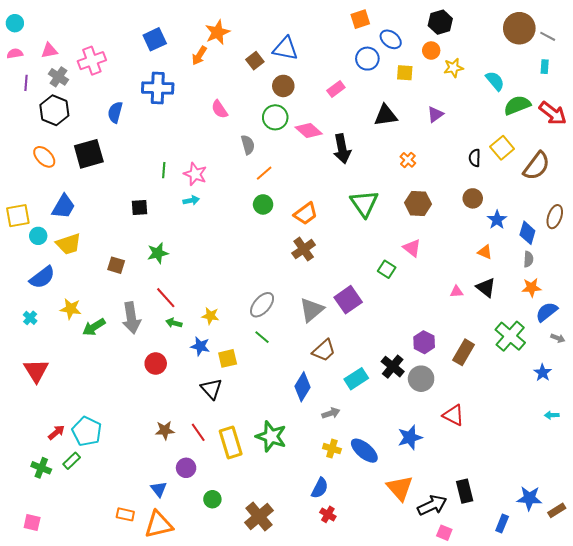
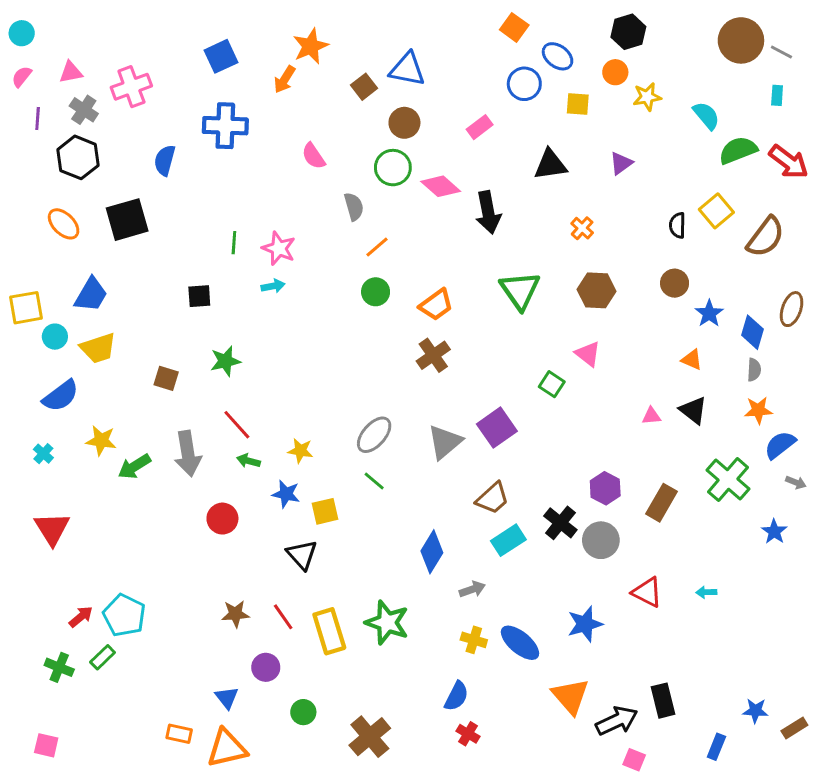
orange square: (360, 19) -> (514, 27), turned -36
pink semicircle: (15, 54) -> (22, 77), turned -42
brown trapezoid: (324, 350) -> (493, 498), moved
cyan arrow: (552, 415) -> (706, 592), moved
blue star: (529, 498) -> (755, 711), size x0.7

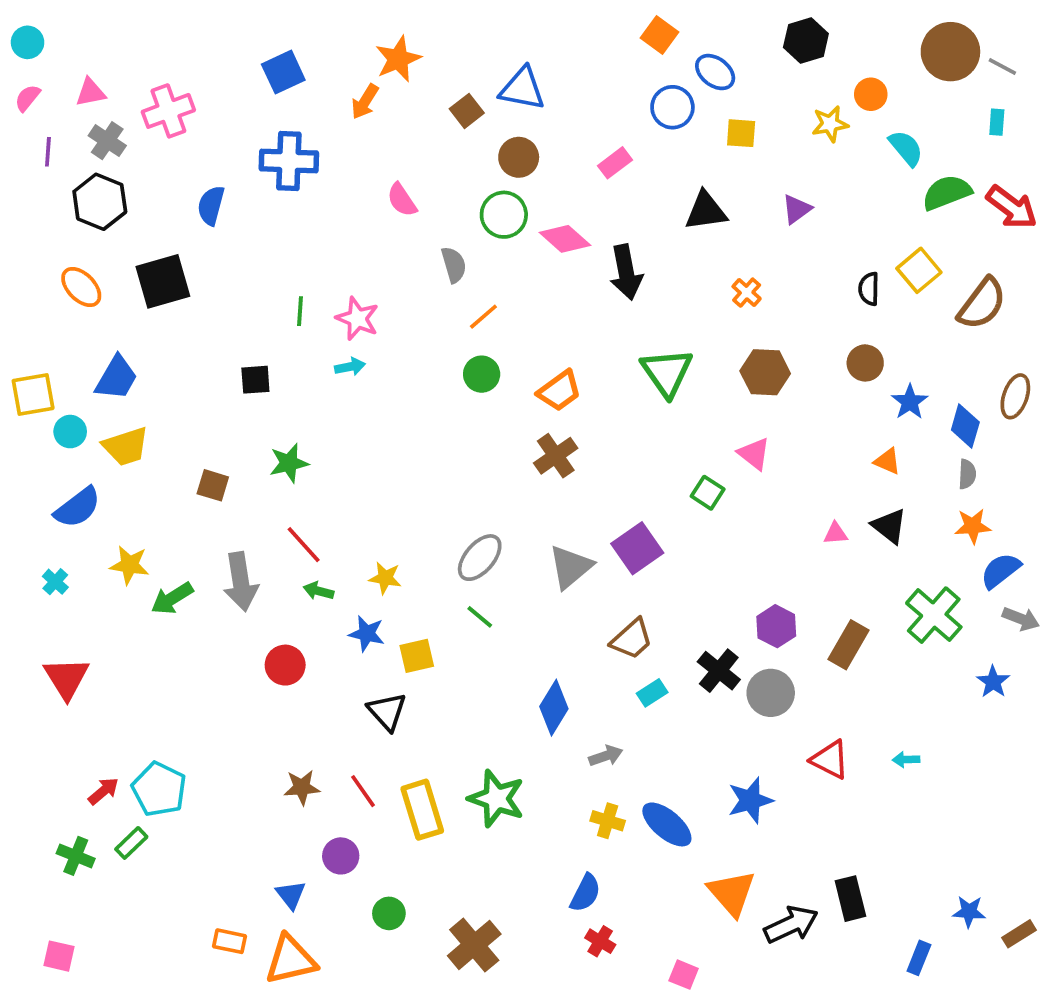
orange circle: (615, 72) -> (871, 94), moved
gray arrow: (796, 482) -> (1021, 619), size x1.4
cyan rectangle: (508, 540) -> (652, 693), size x0.7
pink square: (634, 760) -> (684, 975), moved

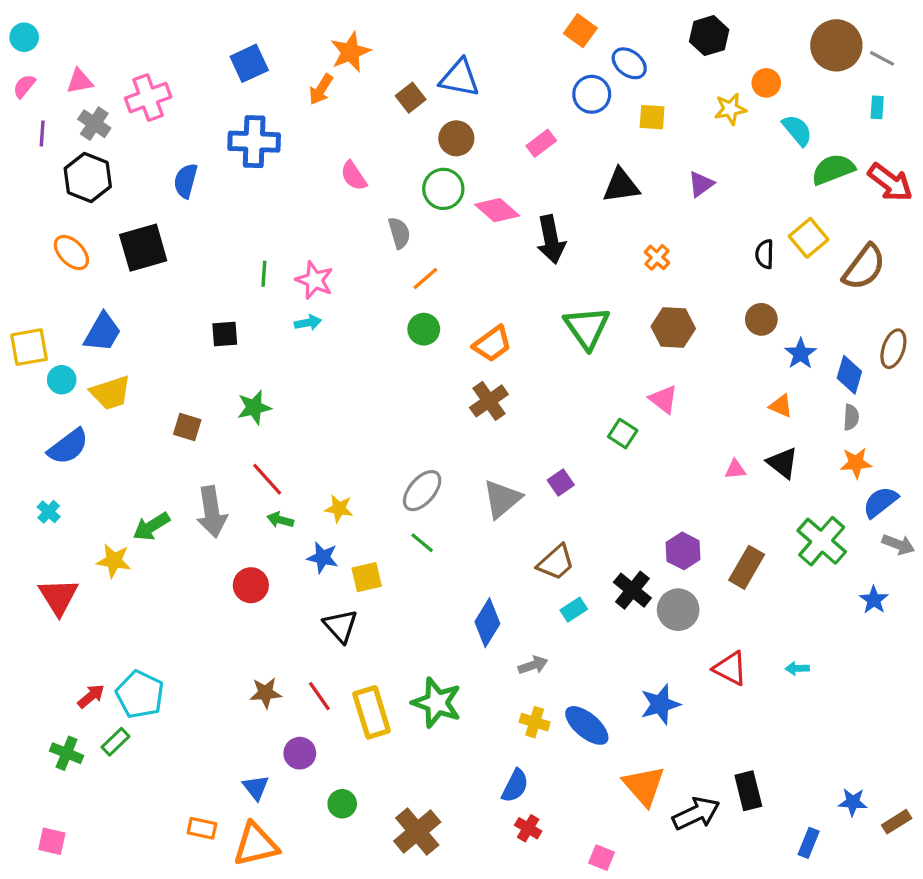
purple square: (637, 548) -> (561, 482), size x0.6
yellow star: (129, 565) -> (114, 561), moved

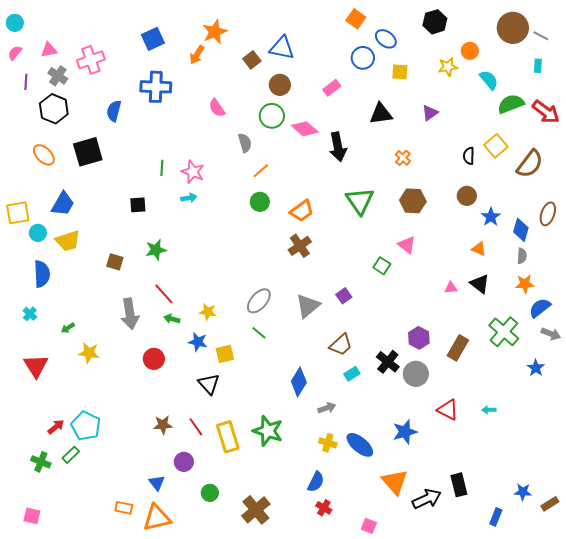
blue semicircle: (68, 447) -> (42, 274), turned -56
green arrow: (151, 526) -> (68, 328), moved, size x0.6
yellow star: (114, 561) -> (89, 353), moved

